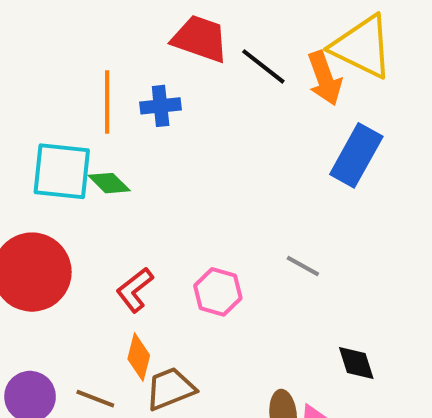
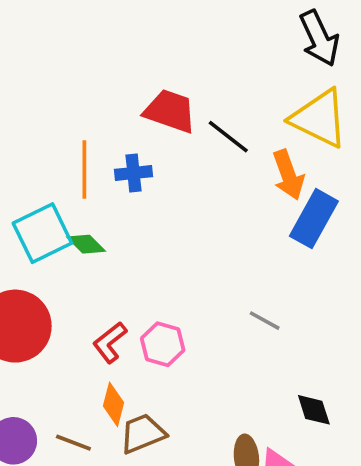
orange arrow: (325, 78) -> (288, 175), moved
cyan square: (62, 171) -> (42, 233), turned -32
pink hexagon: (218, 292) -> (163, 344), moved

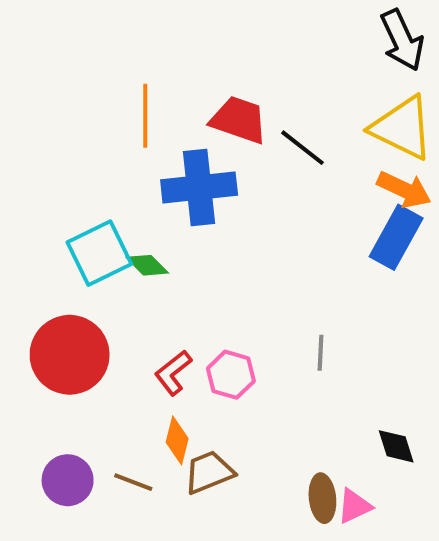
orange line: (84, 169) -> (145, 116), moved
blue cross: (134, 173) -> (199, 188), size x1.8
orange arrow: (288, 175) -> (404, 189), moved, turned -45
gray line: (265, 321) -> (320, 353), moved, turned 64

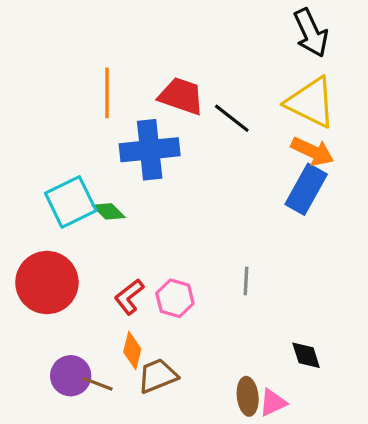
purple circle: (68, 480) -> (71, 376), moved

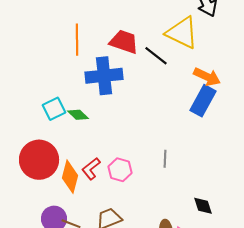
yellow triangle: (311, 102) -> (182, 33), moved
cyan square: (71, 202) -> (54, 109), size x0.7
orange diamond: (132, 350) -> (70, 177), moved, size x1.4

